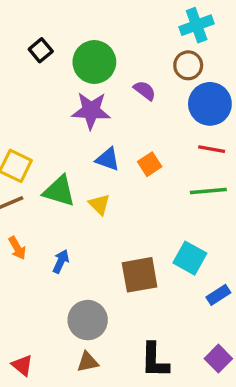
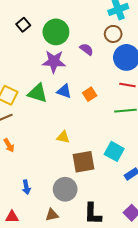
green triangle: (59, 191) -> (38, 93), moved
yellow triangle: (99, 204) -> (63, 137), moved, turned -32
blue arrow: (61, 261) -> (26, 187), moved, turned 144
gray circle: (88, 320) -> (65, 189), moved
red triangle: (22, 365) -> (12, 217), turned -40

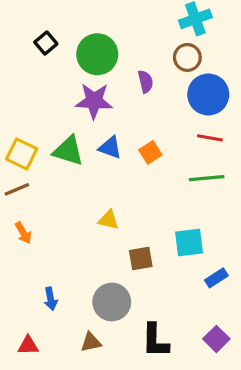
purple semicircle: (87, 49) -> (146, 82), turned 40
cyan square: (114, 151) -> (189, 242), turned -36
brown square: (84, 162) -> (141, 259), size x0.7

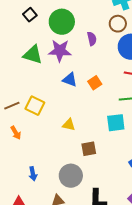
green triangle: (68, 151) -> (33, 55), moved
yellow square: (22, 154) -> (35, 106), moved
cyan square: (189, 242) -> (116, 123), moved

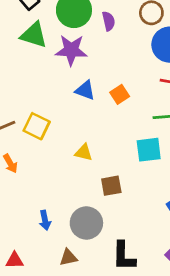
purple semicircle: (92, 39) -> (109, 21), moved
green triangle: (33, 55) -> (34, 35), moved
blue arrow: (33, 174) -> (45, 220), moved

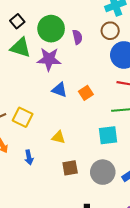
brown square: (111, 186) -> (70, 168), moved
blue arrow: (45, 220) -> (29, 157), moved
gray circle: (86, 223) -> (103, 172), moved

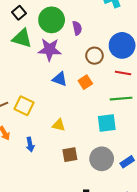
brown circle: (110, 31) -> (94, 56), moved

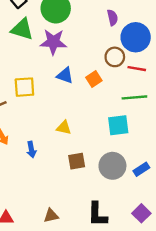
purple semicircle: (77, 28) -> (112, 18), moved
brown circle: (94, 56) -> (115, 57), moved
yellow square: (24, 106) -> (24, 87), moved, turned -30

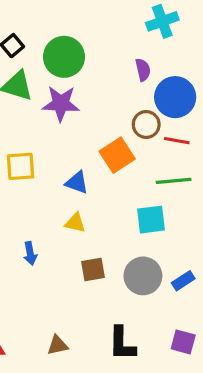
blue triangle: (65, 75) -> (77, 182), moved
orange square: (94, 79) -> (117, 155), size x1.5
purple square: (141, 213) -> (183, 342), turned -30

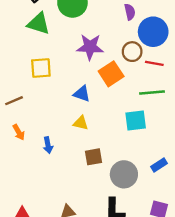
purple star: (61, 104) -> (90, 47), moved
yellow square: (20, 166) -> (41, 68), moved
gray circle: (143, 276) -> (124, 174), moved

